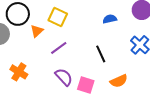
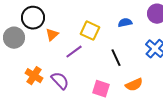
yellow square: (58, 17) -> (90, 31), moved
purple semicircle: (64, 77) -> (60, 81), moved

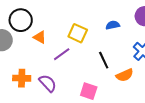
orange triangle: (52, 35) -> (40, 37), turned -48
orange cross: (34, 76) -> (22, 78), turned -30
orange semicircle: (134, 85) -> (125, 75), moved

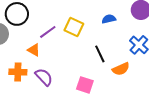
orange triangle: (40, 37) -> (34, 50), moved
purple line: (62, 54) -> (48, 32), moved

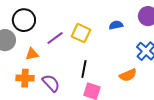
orange triangle: (34, 50) -> (32, 54), moved, turned -40
black line: (100, 54) -> (84, 69), moved, turned 36

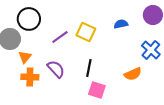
orange triangle: (32, 54) -> (25, 57), moved, turned -40
purple semicircle: (51, 83) -> (56, 69), moved

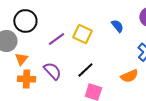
blue semicircle: (121, 24) -> (117, 26), turned 64
black line: (89, 68) -> (85, 70), turned 36

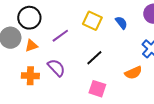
yellow square: (82, 34) -> (92, 21), moved
orange triangle: (21, 59) -> (31, 46), moved, turned 32
black line: (85, 70) -> (94, 58), moved

